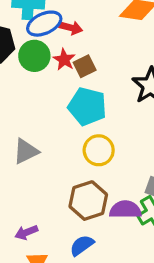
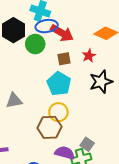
red arrow: (71, 28) -> (62, 33), size x1.6
red star: (64, 60) -> (89, 56), moved
brown hexagon: (88, 201) -> (49, 127), moved

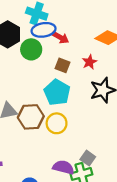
red arrow: (62, 33) -> (60, 37), size x0.7
brown square: (64, 59) -> (62, 65), turned 32
brown hexagon: (49, 127) -> (31, 117), moved

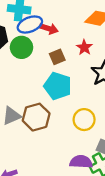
brown square: (62, 65) -> (57, 57), turned -32
yellow circle: (57, 123) -> (84, 120), moved

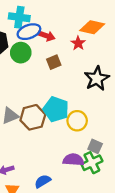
red star: (84, 47) -> (78, 43), moved
cyan pentagon: (58, 86) -> (56, 109), moved

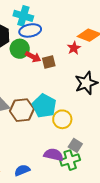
red arrow: (46, 36) -> (33, 57), moved

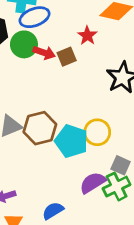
red star: (74, 48) -> (87, 36), moved
cyan pentagon: (44, 106) -> (71, 141), moved
purple semicircle: (53, 155) -> (93, 183), turned -36

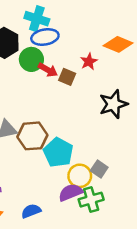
brown square: (67, 57) -> (67, 77), turned 35
yellow circle: (97, 132) -> (80, 176), moved
gray square: (121, 165) -> (99, 169), moved

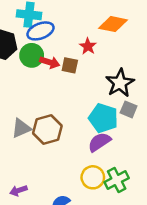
cyan pentagon: (58, 152) -> (103, 118), moved
gray square: (99, 169) -> (129, 109), moved
yellow circle: (80, 176) -> (93, 177), moved
purple semicircle: (71, 192) -> (99, 142), moved

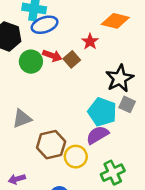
green circle: (32, 55) -> (31, 62), moved
brown square: (70, 65) -> (72, 59), turned 35
brown hexagon: (47, 130) -> (51, 145), moved
yellow circle: (93, 177) -> (76, 157), moved

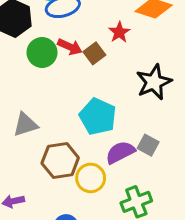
gray square: (127, 104) -> (148, 145), moved
cyan pentagon: (102, 112) -> (98, 117), moved

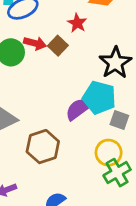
cyan pentagon: (98, 117) -> (99, 98), moved
purple semicircle: (120, 152) -> (78, 109), moved
yellow circle: (91, 178) -> (109, 153), moved

